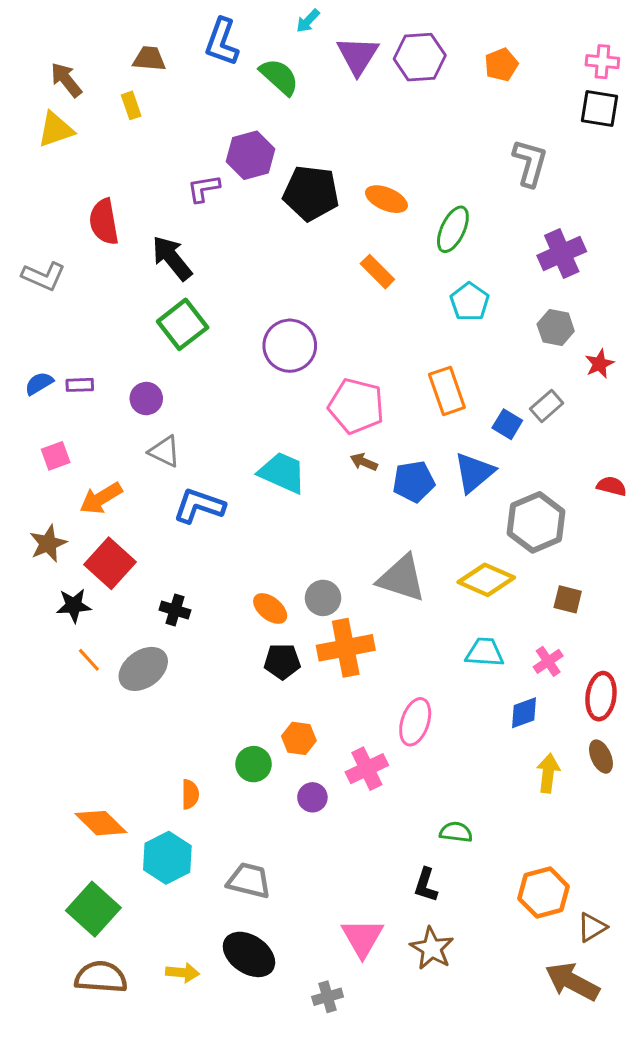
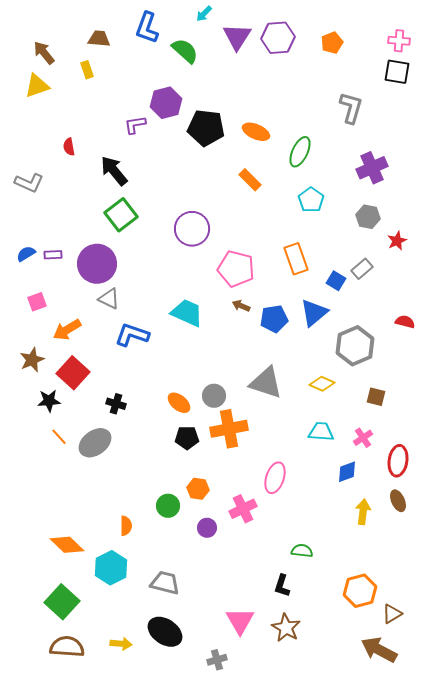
red semicircle: (104, 222) -> (69, 147), size x0.6
purple circle: (146, 399) -> (97, 264), size x1.8
yellow diamond: (486, 580) -> (322, 384), size x0.7

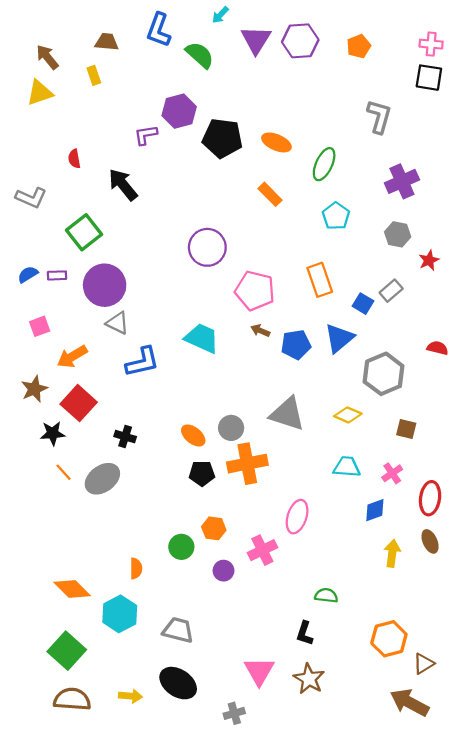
green square: (121, 215) -> (84, 232), moved
blue L-shape: (132, 335) -> (142, 362), turned 148

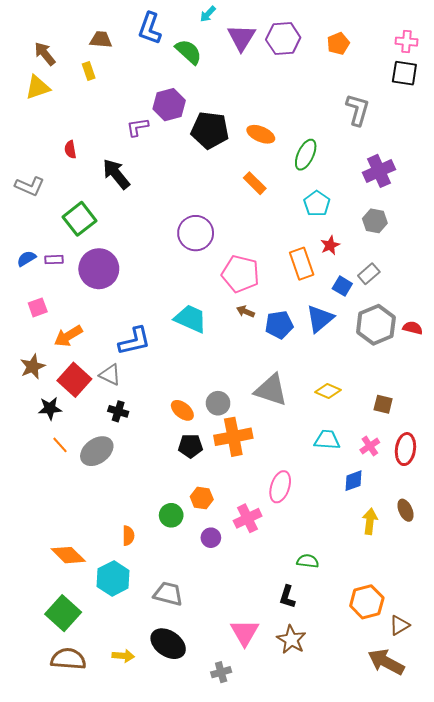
red star: (429, 260) -> (330, 245), moved
gray triangle: (118, 323) -> (110, 375), moved
gray hexagon: (384, 374) -> (376, 325), moved
red ellipse: (430, 498) -> (405, 449), moved

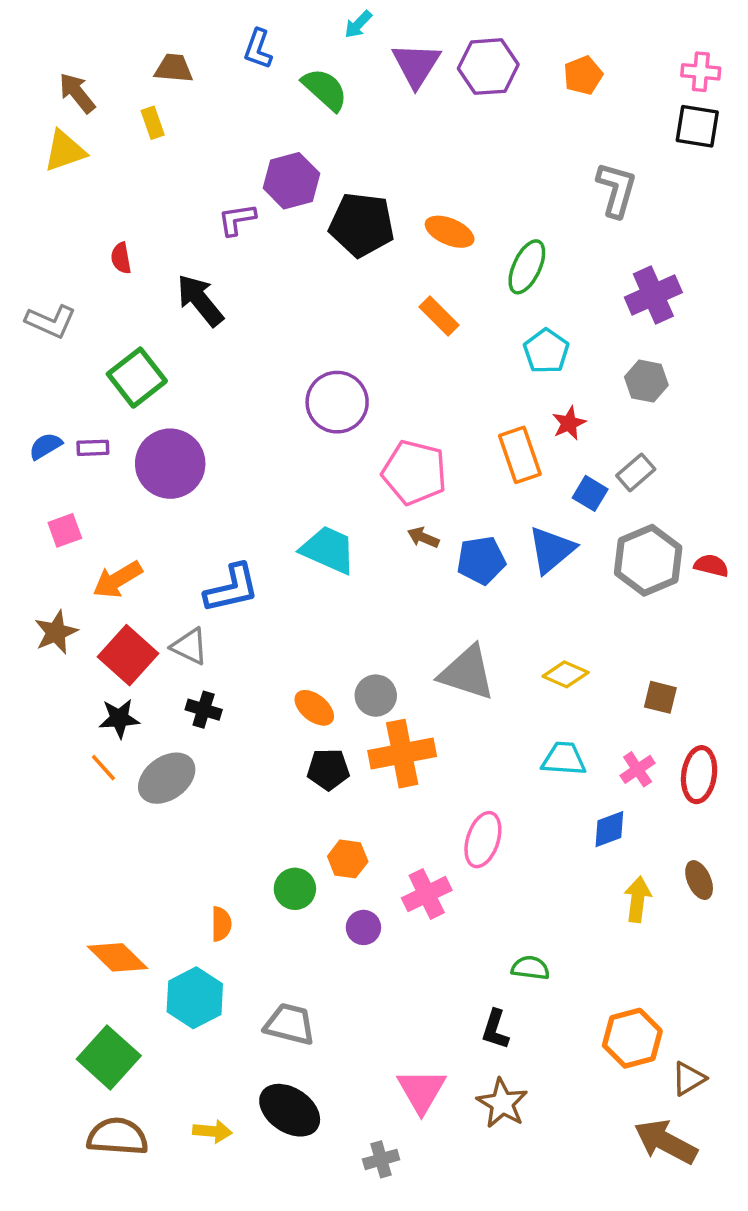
blue L-shape: (150, 28) -> (258, 49), size x0.7
black star: (50, 408) -> (119, 718), moved

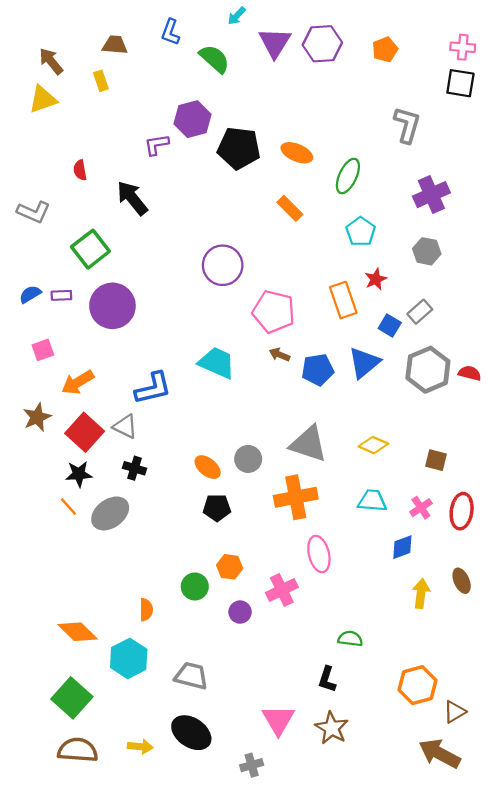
orange cross: (402, 754) -> (296, 497), moved
pink ellipse: (483, 840) -> (319, 554), turned -32

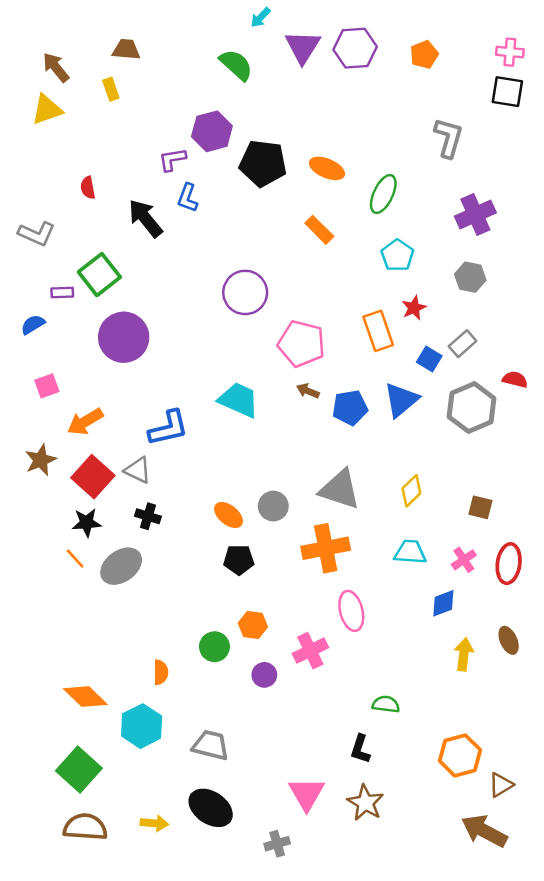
blue L-shape: (170, 32) -> (188, 198), moved
purple rectangle: (61, 295) -> (62, 292), moved
red semicircle: (470, 373) -> (515, 379), moved
yellow diamond: (373, 445) -> (411, 491), turned -68

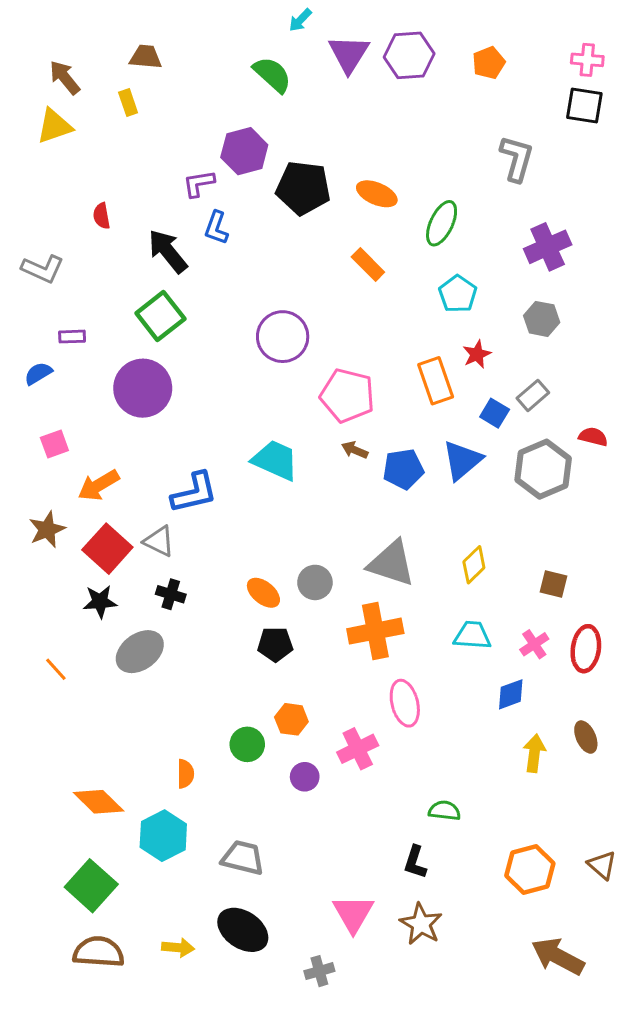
green square: (99, 275) -> (160, 316), moved
orange line: (75, 558) -> (56, 669), moved
brown triangle: (501, 785) -> (602, 865), moved, turned -48

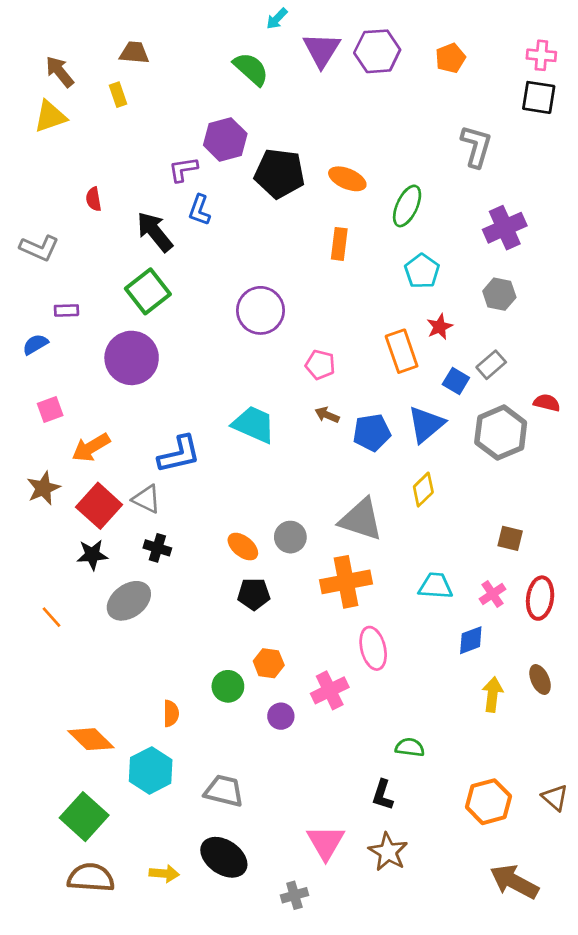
orange rectangle: (368, 264) -> (339, 244), turned 52
pink pentagon: (347, 395) -> (320, 365), size x0.6
yellow diamond: (474, 565) -> (423, 490), moved

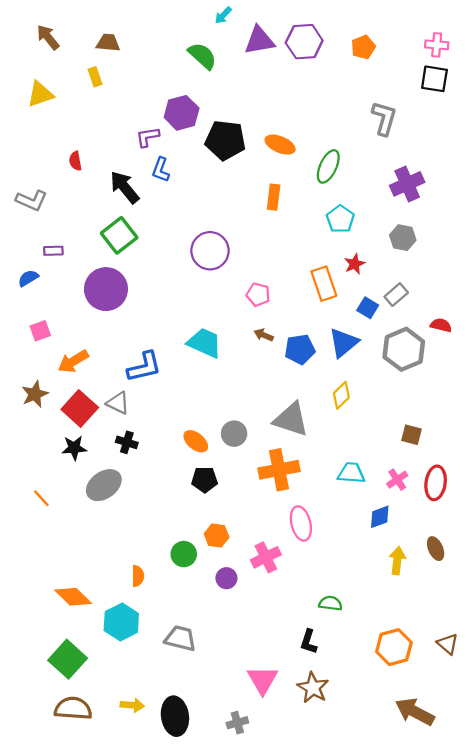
purple triangle: (322, 50) -> (259, 41), turned 48
brown arrow: (60, 72) -> (48, 37), moved
black ellipse: (224, 857) -> (175, 716), moved, turned 48

